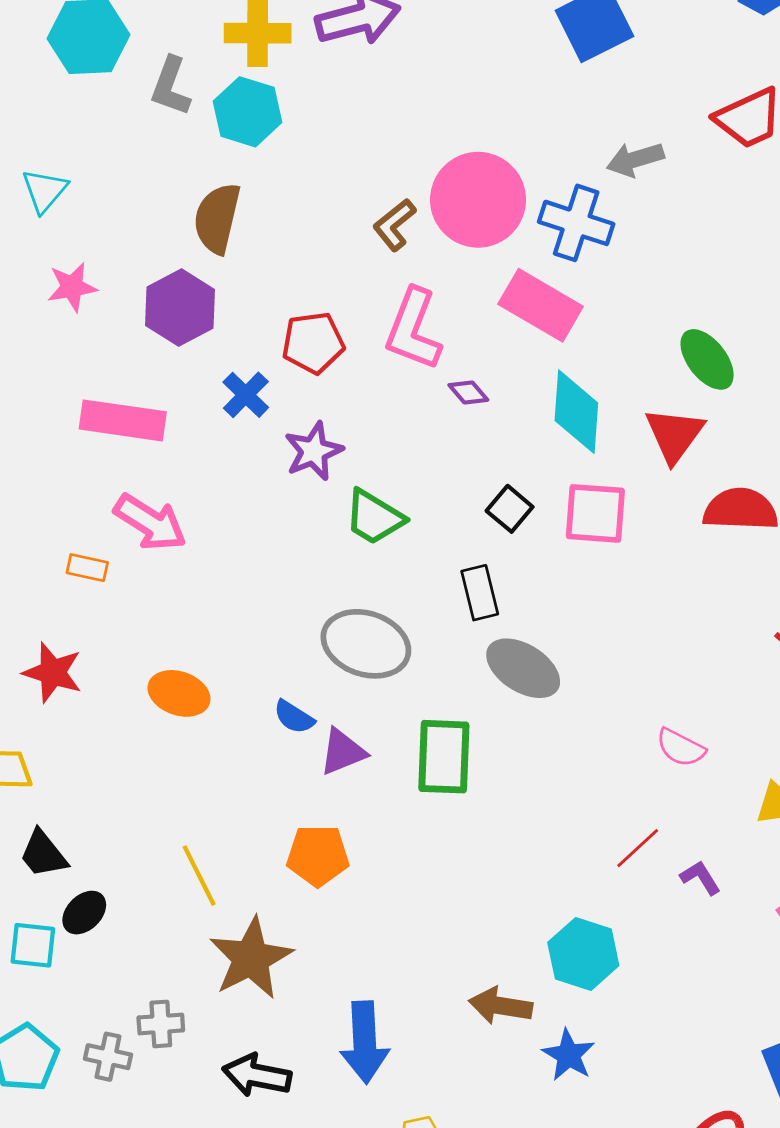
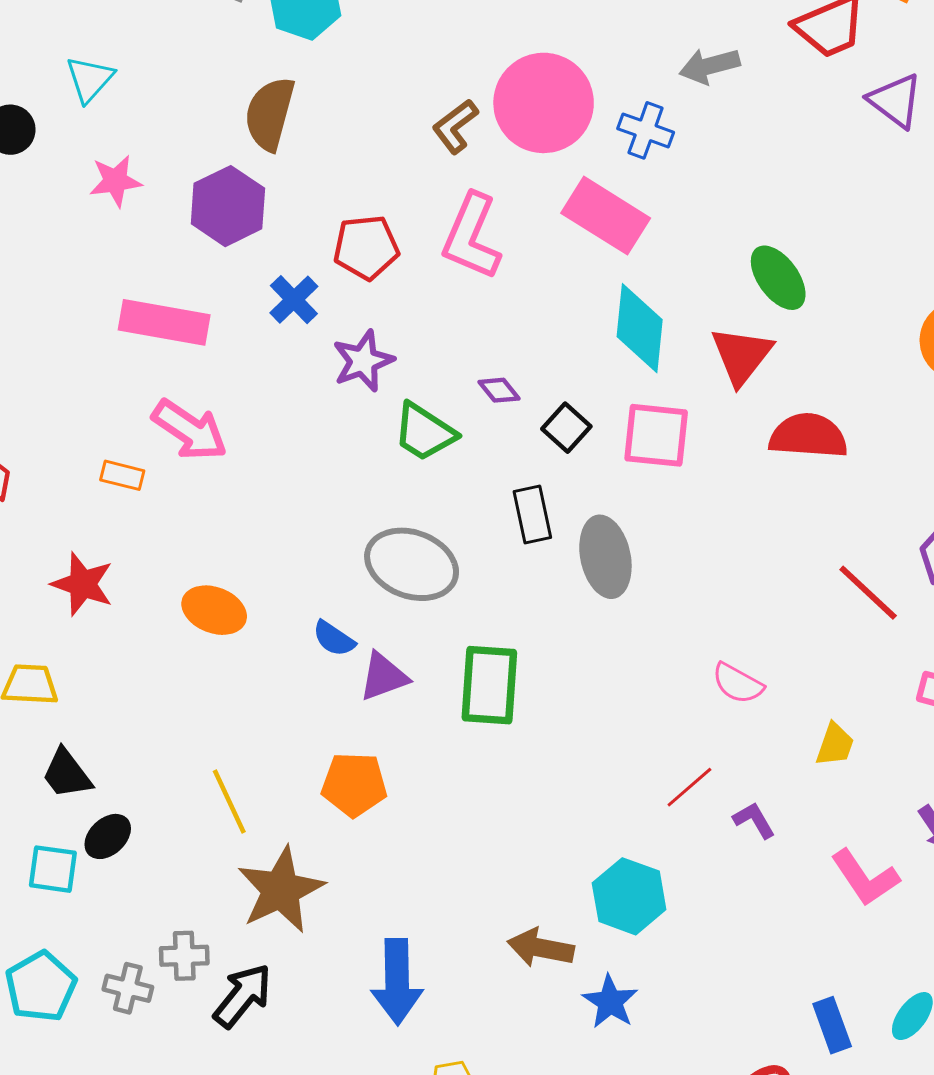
blue cross: (576, 223) -> (646, 130), size x0.7
purple diamond: (468, 392) -> (499, 390), moved
gray ellipse: (523, 668) -> (605, 557), moved, turned 44
black arrow: (257, 1075) -> (243, 996), moved, turned 116

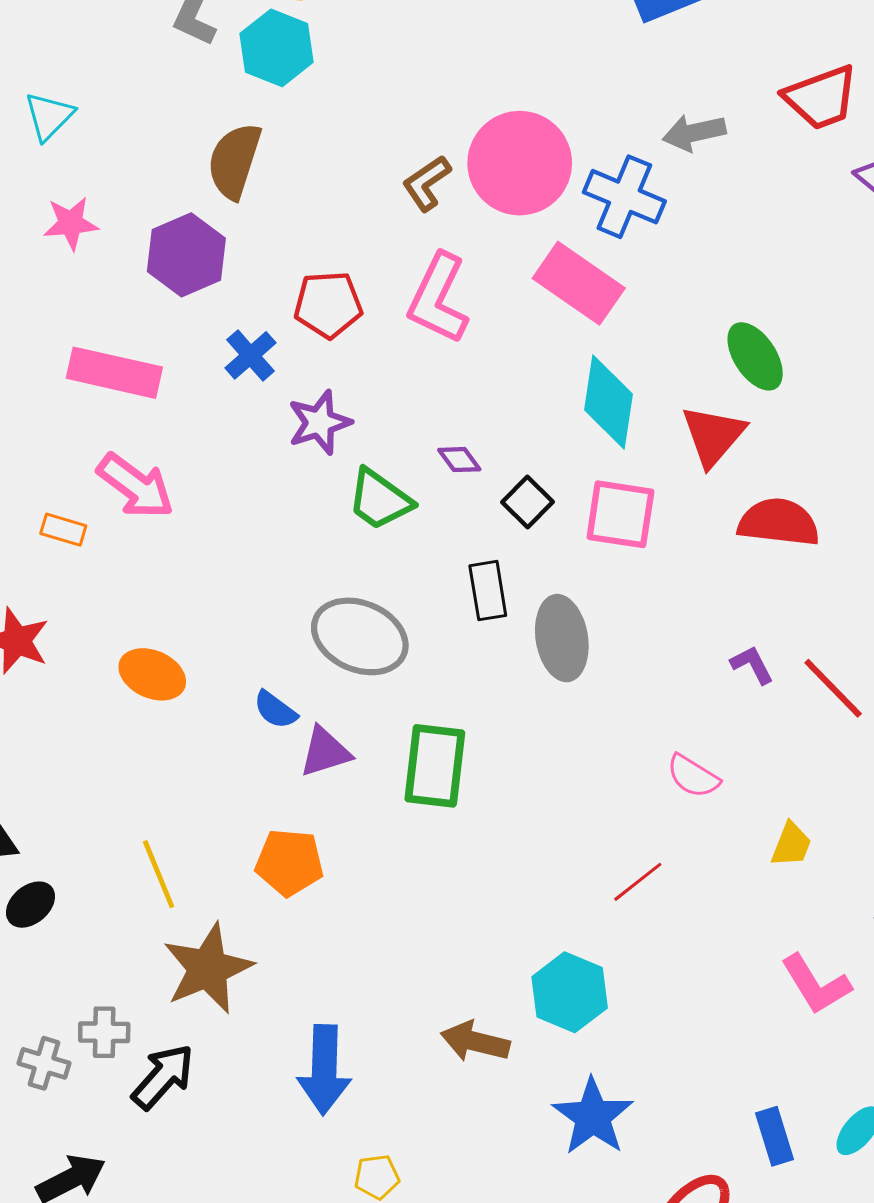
blue cross: (646, 130) -> (624, 197), size x1.4
purple L-shape: (754, 820) -> (752, 665), moved
blue star: (610, 1002) -> (593, 1117), moved, size x1.4

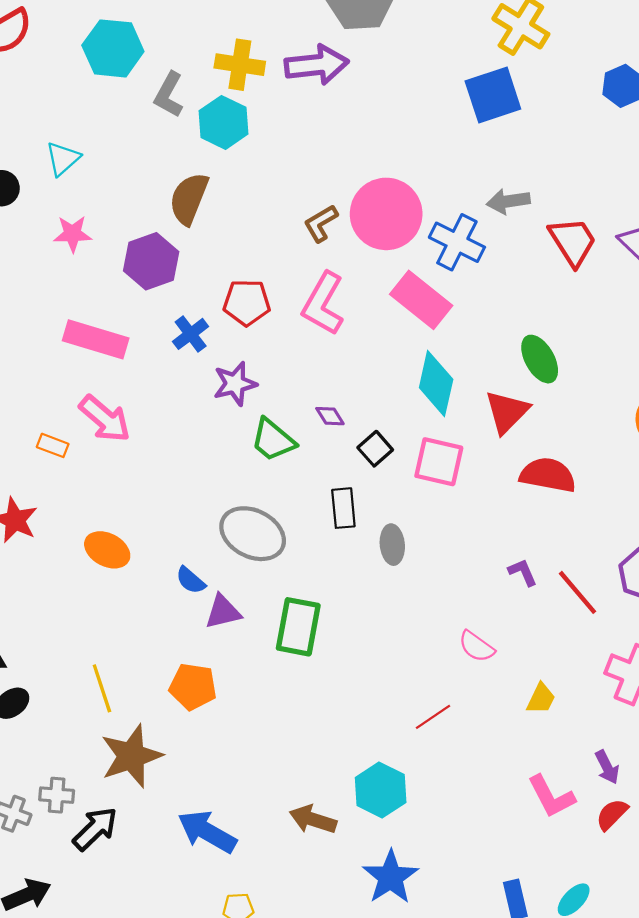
red trapezoid: (821, 98) -> (573, 242), moved, turned -106
gray ellipse: (562, 638) -> (392, 545), size x0.7
blue arrow: (324, 1070) -> (207, 832), turned 114

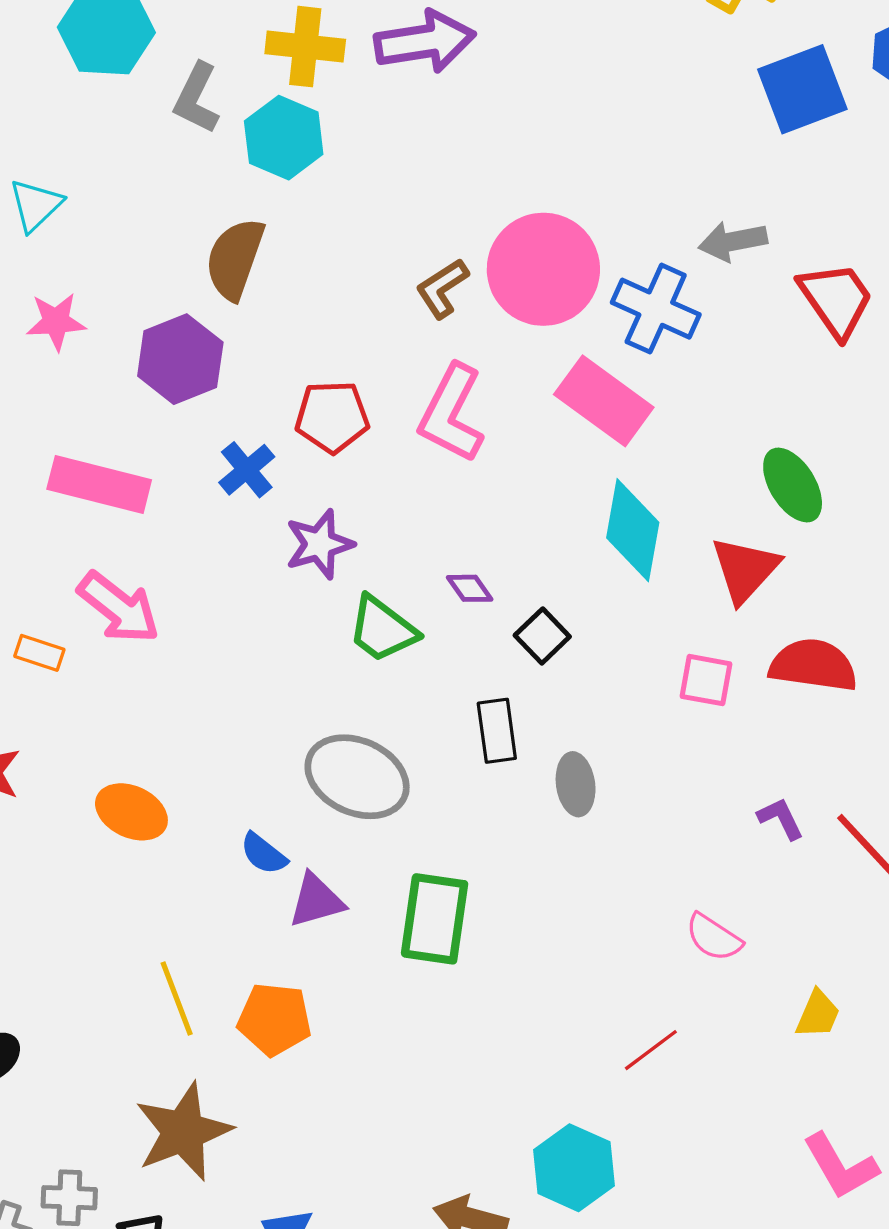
blue square: (493, 95) -> (802, 89), moved
pink square: (439, 462) -> (706, 680), moved, size x0.7
yellow line: (102, 688) -> (177, 999), moved

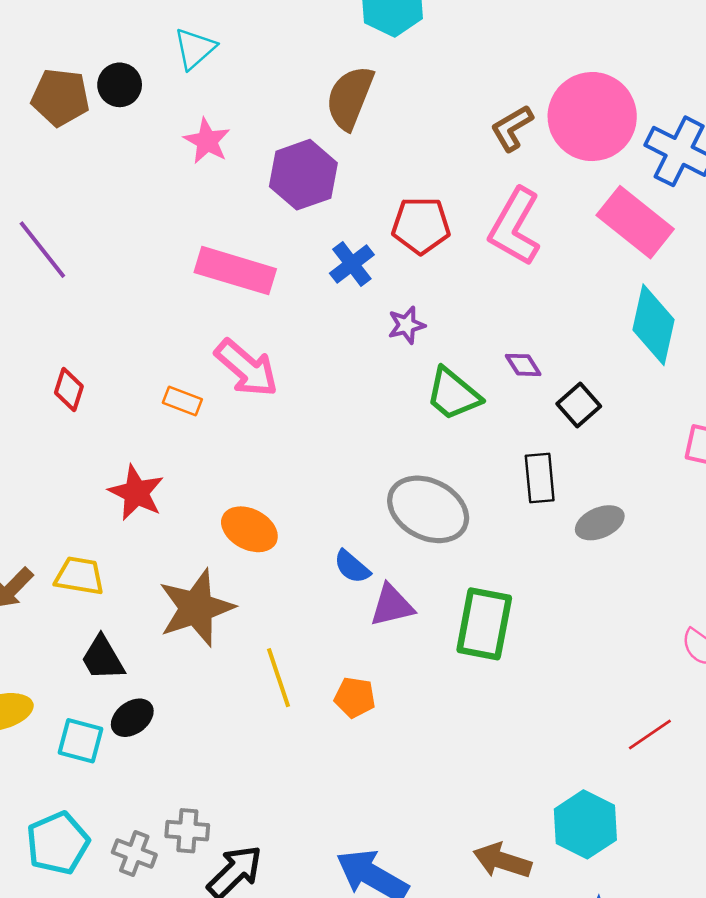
pink star: (56, 322) -> (207, 141), turned 30
purple star: (319, 544) -> (406, 325), size x0.7
gray ellipse: (576, 784) -> (600, 523), turned 72
orange pentagon: (274, 1019) -> (355, 697), size x0.7
brown star: (183, 1132) -> (196, 608), moved

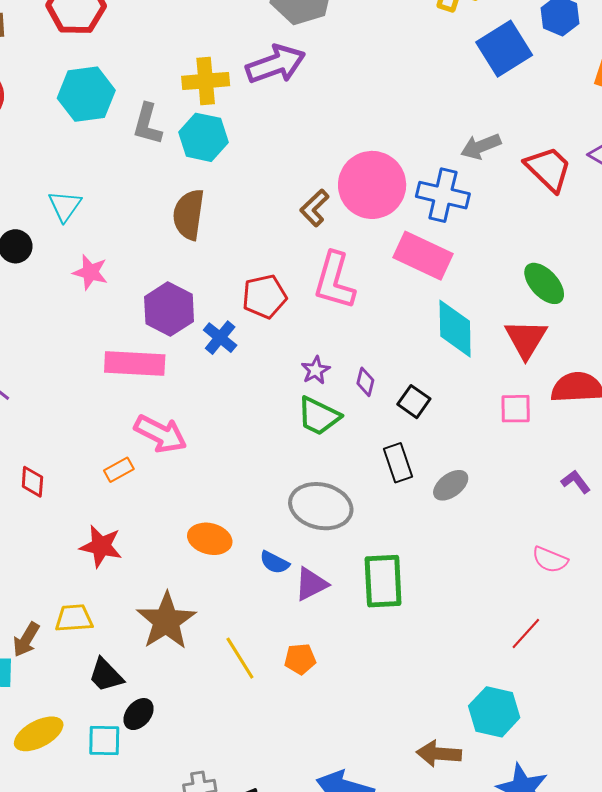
purple hexagon: (303, 175) -> (169, 309), moved
purple star: (406, 325) -> (316, 370), moved
purple diamond: (523, 365) -> (365, 382), turned 60
orange rectangle: (182, 401) -> (119, 470), turned -36
orange ellipse: (249, 529) -> (210, 539), moved

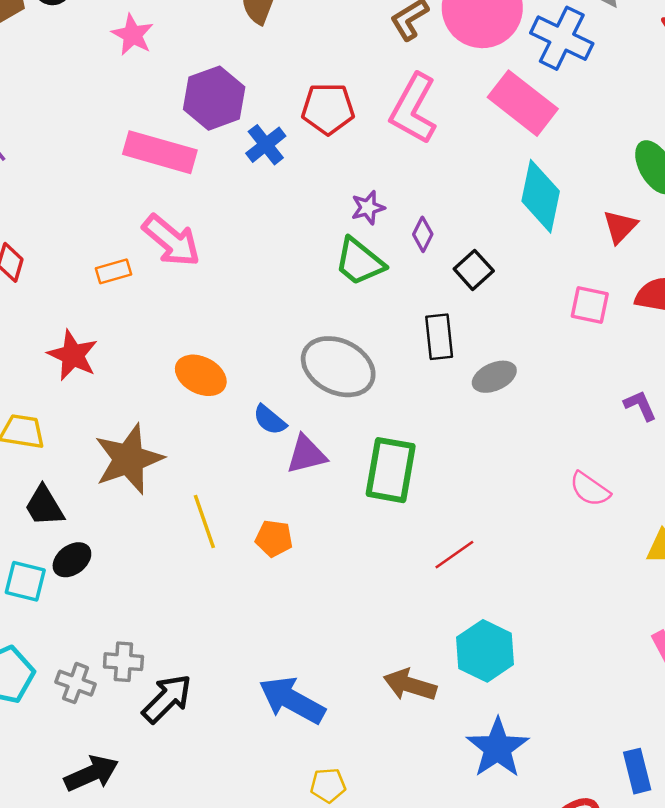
red triangle: (526, 339) -> (620, 227), size x0.7
red line: (526, 634) -> (454, 555), moved

